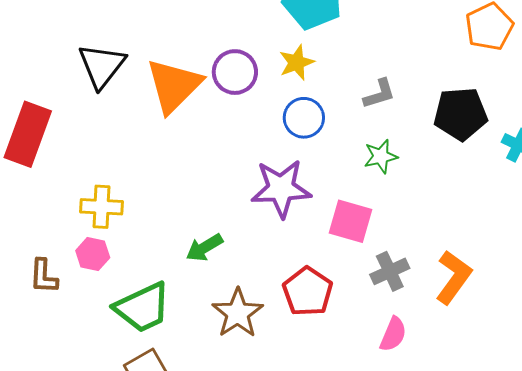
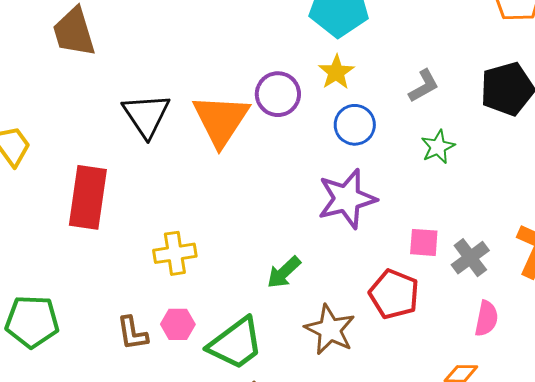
pink square: (351, 221) -> (424, 242), moved, size x0.7
pink hexagon: (93, 254) -> (178, 324), moved

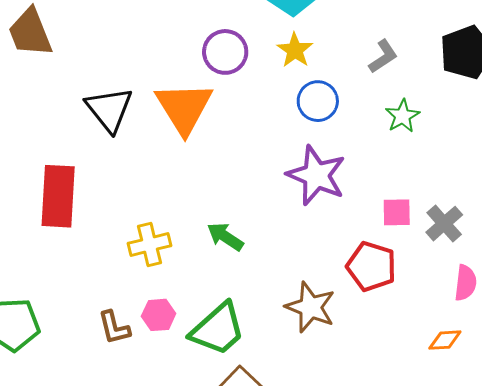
purple circle: (278, 94) -> (225, 52), moved
purple star: (347, 199) -> (316, 175), turned -30
green arrow: (284, 272) -> (225, 237), moved, turned 81

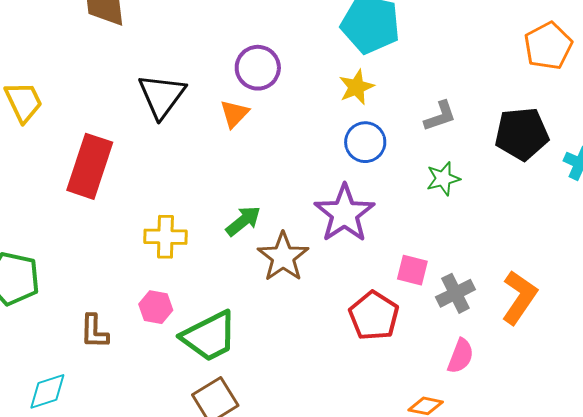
purple circle: (225, 52) -> (258, 68), moved
orange triangle: (184, 108) -> (234, 114), size x0.5
green arrow: (225, 237) -> (243, 221), moved, turned 93
brown star: (310, 307) -> (283, 257), moved
brown L-shape: (114, 328) -> (94, 331), moved

